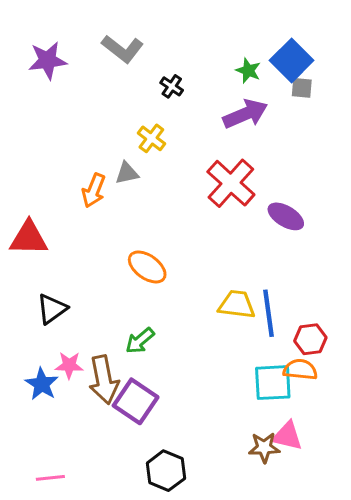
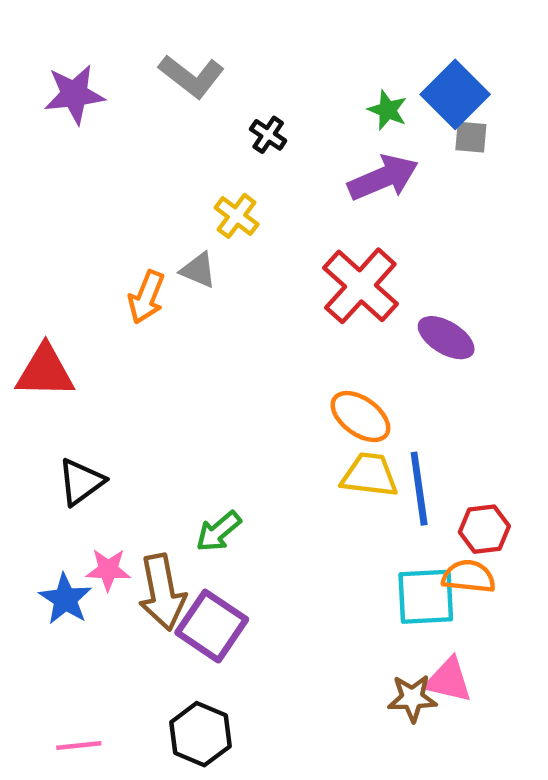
gray triangle: (127, 173) -> (198, 270), turned 35
orange ellipse: (147, 267) -> (360, 416), moved
black hexagon: (166, 471) -> (201, 734), moved

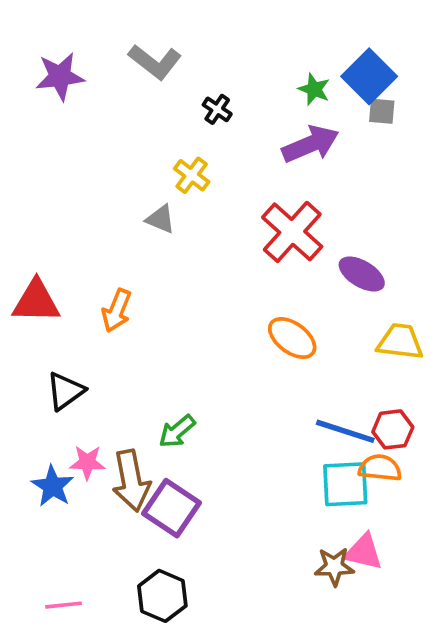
orange arrow: (146, 297) -> (117, 311), moved
yellow trapezoid: (369, 475) -> (400, 342), moved
blue line: (419, 489) -> (345, 431), moved, turned -64

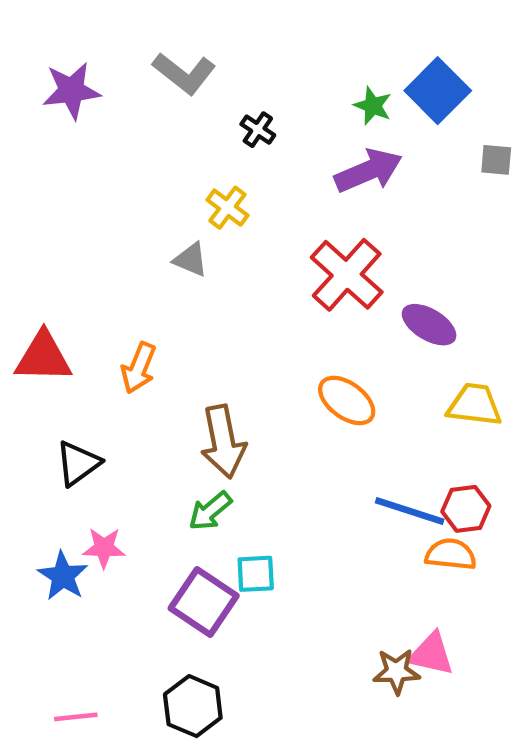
gray square: (382, 111) -> (496, 160), moved
brown arrow: (131, 481) -> (223, 442), moved
cyan square: (345, 484) -> (256, 574), moved, size x0.7

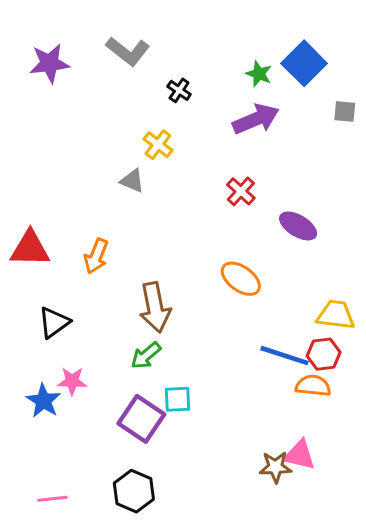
red cross: (347, 275) -> (241, 191), size x0.6
yellow trapezoid: (475, 405) -> (336, 315), moved

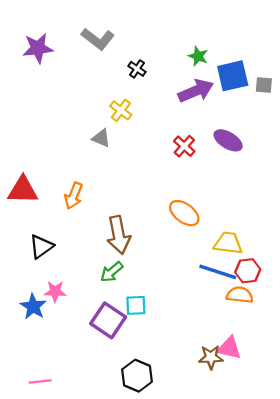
blue square: (304, 63) -> (233, 76), moved, turned 32
purple ellipse: (298, 226) -> (228, 140), moved
yellow trapezoid: (336, 315) -> (228, 243), moved
black hexagon: (134, 491) -> (137, 376), moved

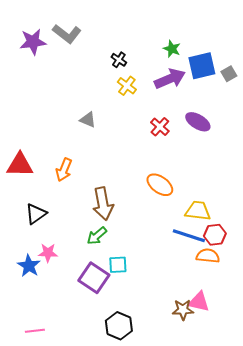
gray L-shape: (98, 39) -> (67, 34), moved
gray square: (264, 85) -> (229, 74), turned -35
yellow cross: (121, 110) -> (127, 86), moved

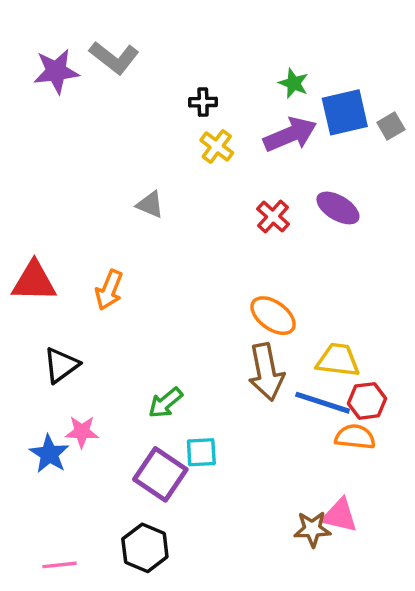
black cross: (119, 60) -> (203, 102), turned -35
brown arrow: (103, 204) -> (266, 372), moved
black hexagon: (119, 326) -> (145, 548), moved

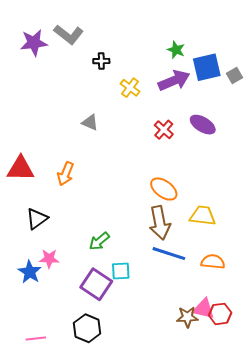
black cross: (203, 102) -> (101, 61), moved
red hexagon: (367, 401) -> (220, 314), moved
blue line: (323, 403) -> (169, 254), moved

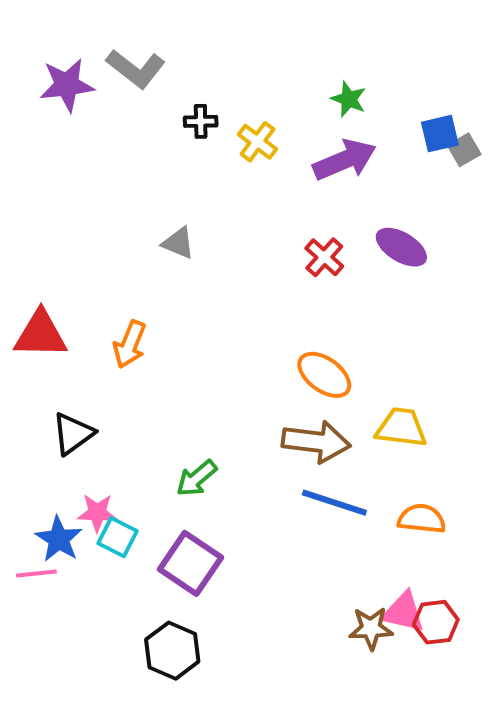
blue square: (207, 67) -> (440, 134), moved, size x0.7
yellow cross: (130, 88) -> (257, 142), moved
brown arrow: (160, 223) -> (316, 442), turned -72
cyan square: (121, 271) -> (118, 537), moved, turned 30
pink line: (36, 338) -> (36, 574), moved

